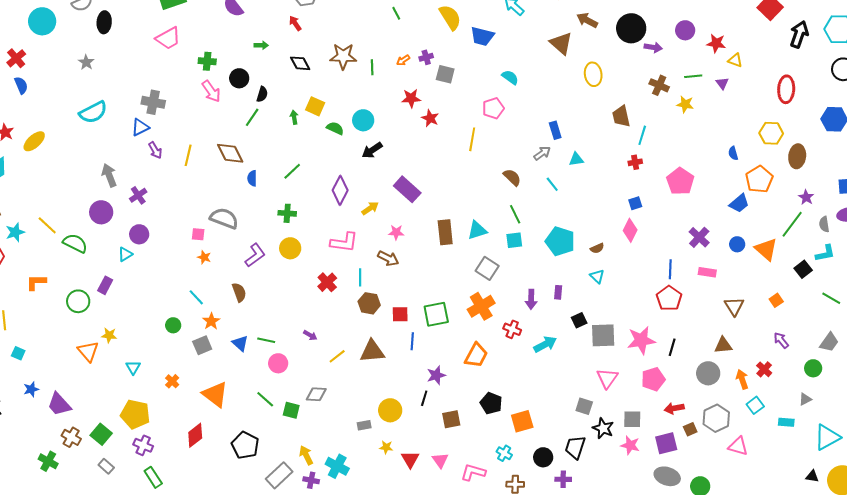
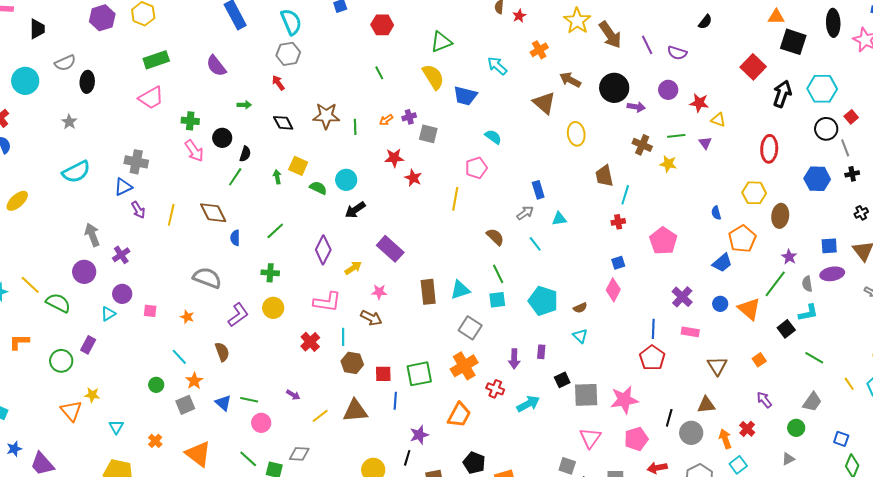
pink square: (198, 234) -> (150, 311), moved
black line: (672, 347) -> (669, 418), moved

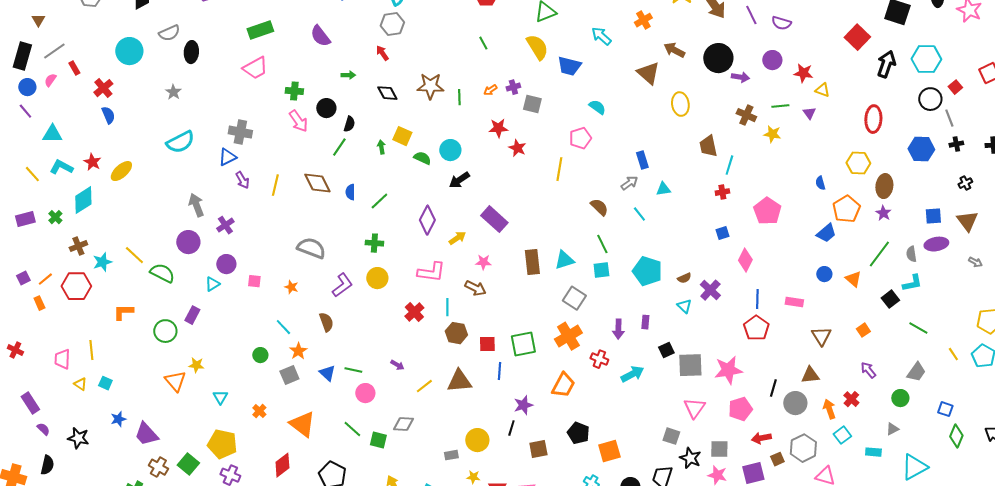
blue semicircle: (235, 238) -> (350, 192), moved
purple star: (789, 257) -> (883, 213), moved
pink diamond: (613, 290) -> (745, 260), moved
purple cross: (682, 297) -> (710, 290), moved
orange triangle: (749, 309) -> (853, 279), size x0.7

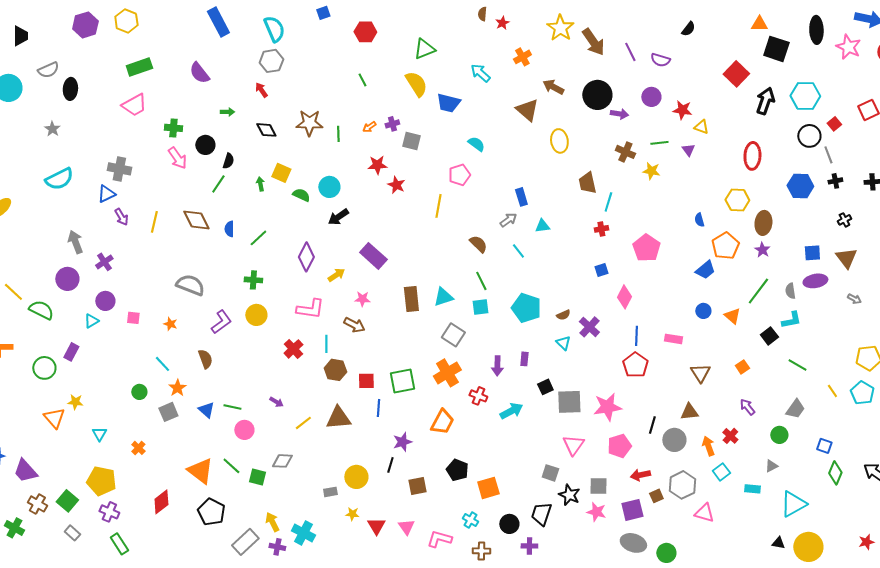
orange triangle: (302, 424) -> (200, 471), moved

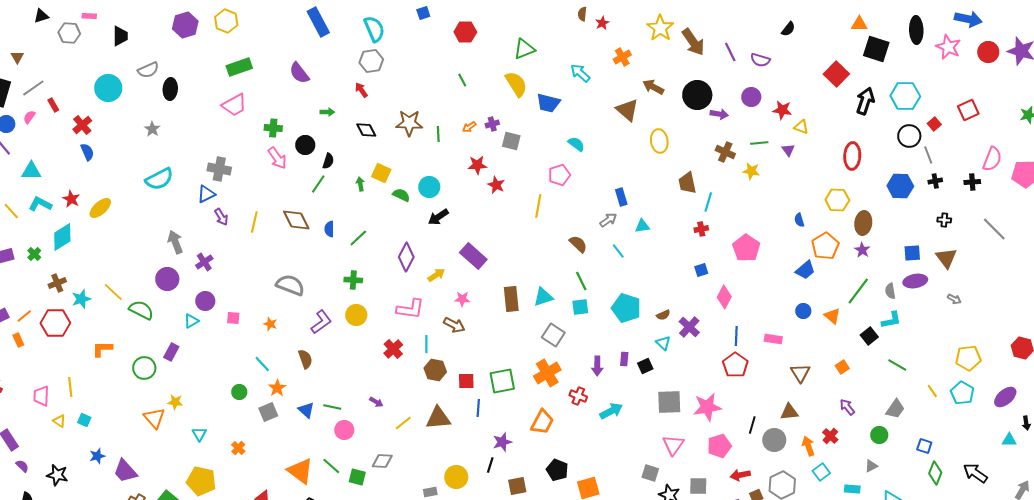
black cross: (844, 220) -> (944, 220), turned 32
black square: (545, 387) -> (645, 366), moved

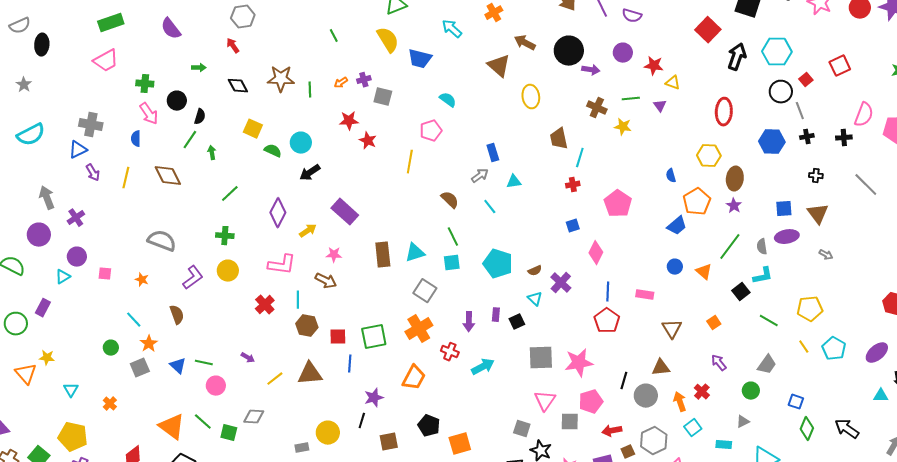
green arrow: (360, 184) -> (212, 153), moved
blue semicircle: (329, 229) -> (136, 139), moved
yellow pentagon: (968, 358) -> (810, 309), moved
gray square: (698, 486) -> (570, 422), moved

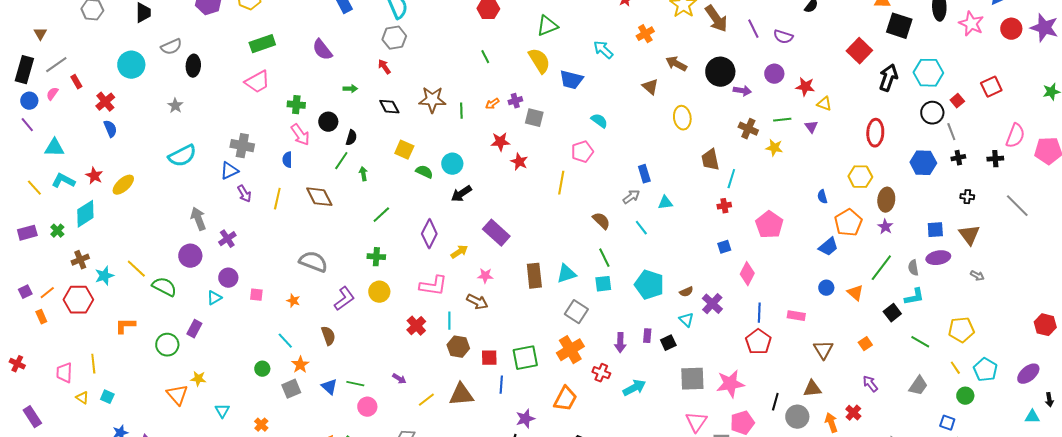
brown triangle: (499, 66) -> (650, 87), size x0.7
green circle: (751, 391) -> (965, 396), moved

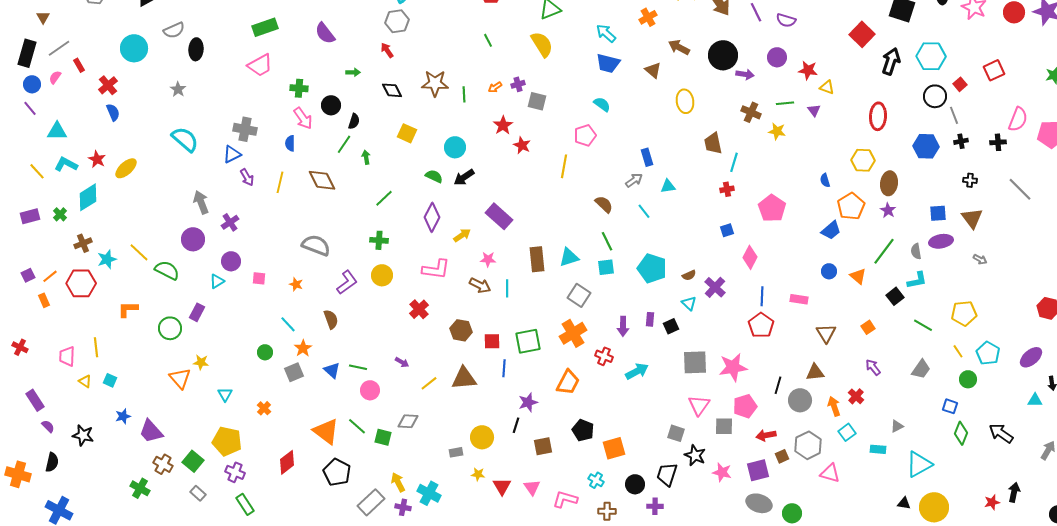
blue trapezoid: (571, 80) -> (608, 63), moved
red star: (500, 142) -> (503, 125), turned -30
cyan semicircle: (182, 156) -> (185, 139), turned -112
green semicircle: (424, 172) -> (434, 176), moved
cyan line: (449, 321) -> (507, 288), moved

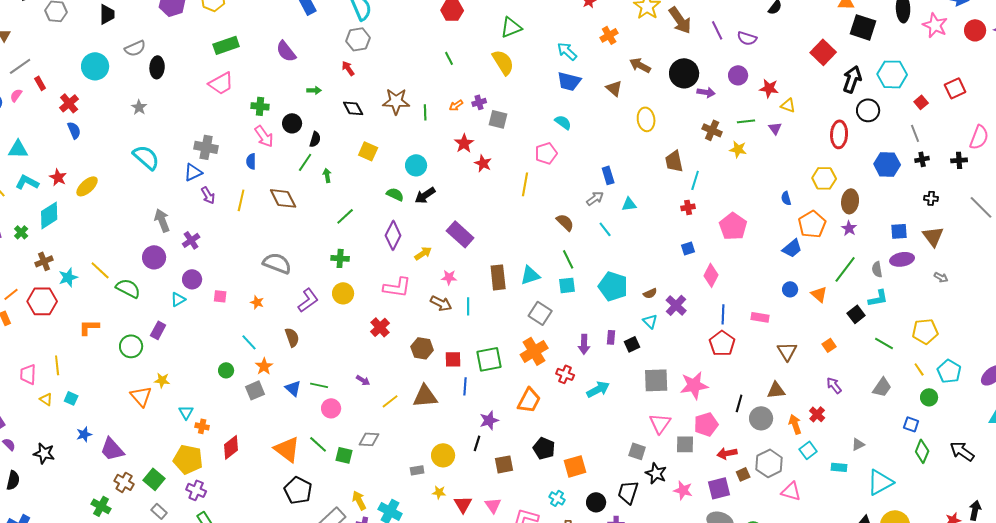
black circle: (935, 96) -> (868, 110), moved
orange cross: (264, 408) -> (202, 426), moved, turned -32
red diamond: (287, 462) -> (231, 447), moved

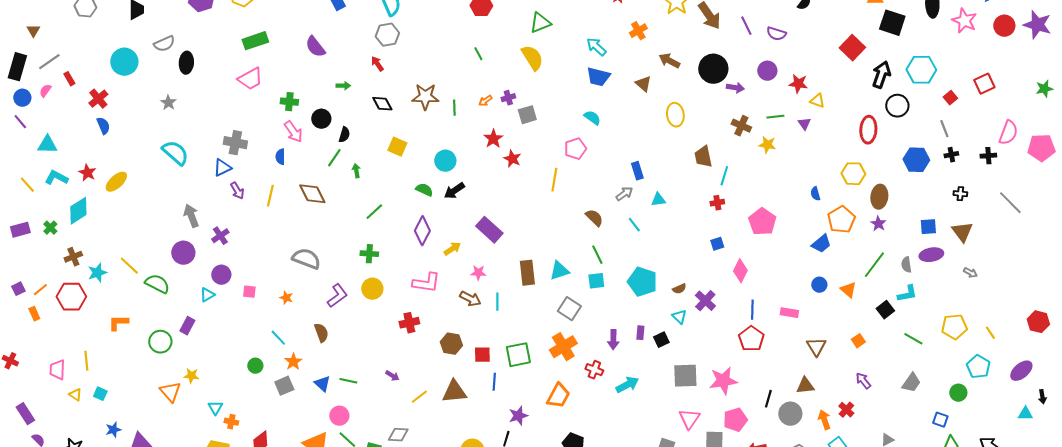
gray square: (498, 119) -> (527, 115), turned -30
red cross: (380, 327) -> (409, 323), turned 30
yellow line: (919, 369) -> (990, 333), moved
pink circle: (331, 408) -> (339, 416), moved

